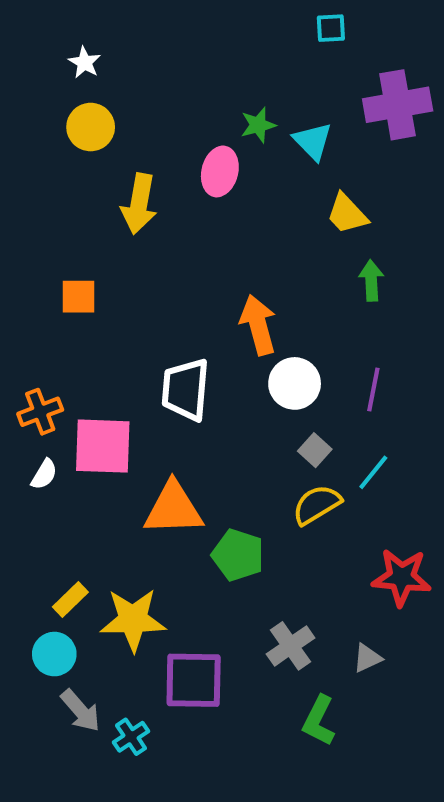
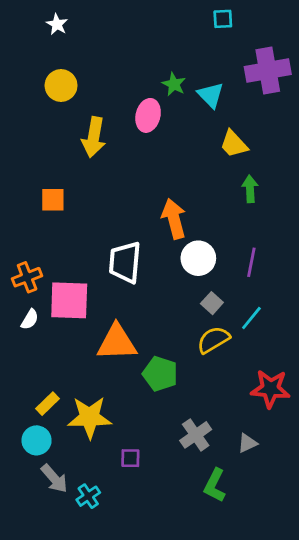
white star: (85, 62) -> (57, 24), moved
green star: (258, 125) -> (174, 84), turned -30
purple square: (194, 680) -> (130, 458), size x0.5

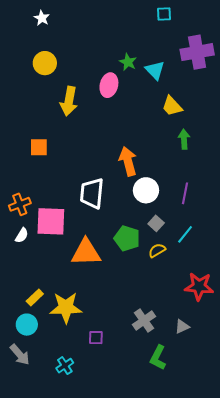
yellow semicircle: (213, 340) -> (157, 250), size x0.7
green pentagon: (160, 374) -> (127, 238), moved
gray arrow: (54, 478) -> (20, 355), moved

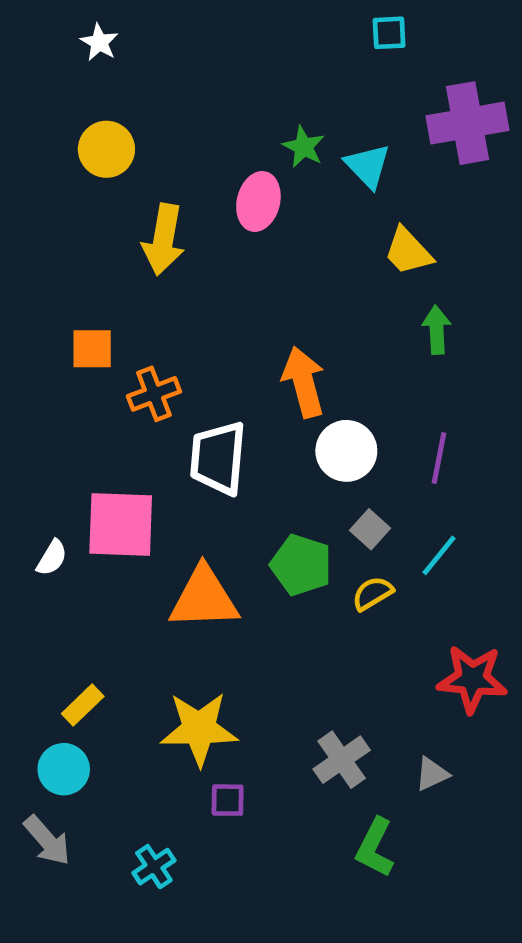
orange cross: (20, 204) -> (154, 394), moved
yellow star: (66, 307) -> (199, 729), moved

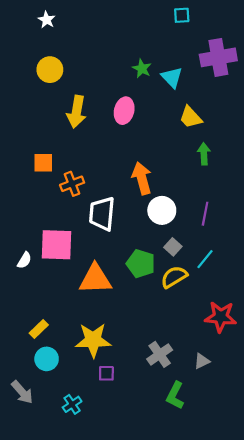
pink ellipse: (258, 201) -> (124, 111), moved
yellow semicircle: (372, 593) -> (174, 277), size x1.4
cyan circle: (64, 769) -> (47, 359), moved

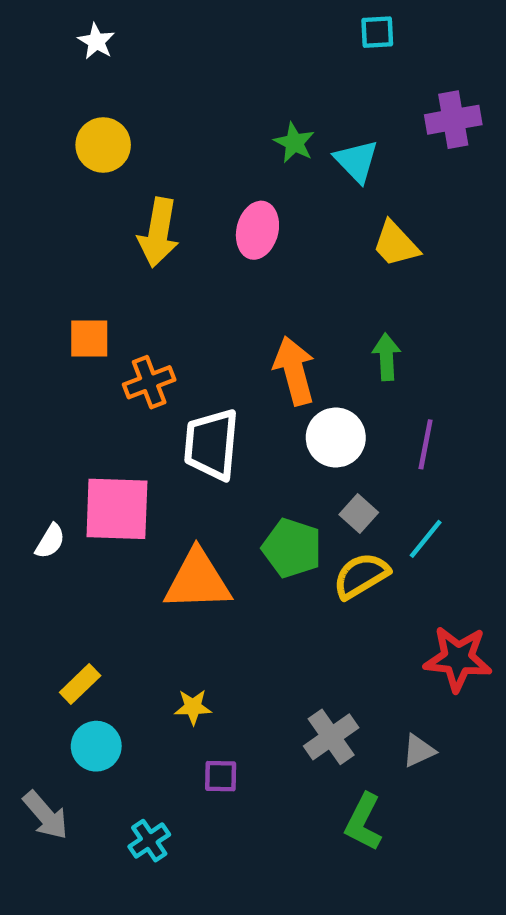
purple cross: (218, 57) -> (453, 120), size x0.7
green arrow: (204, 154) -> (386, 357), moved
yellow star: (93, 340) -> (193, 707), size x0.5

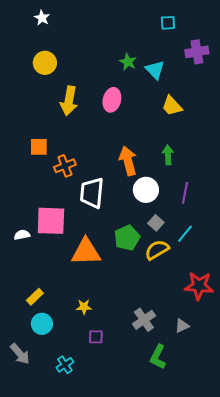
cyan square: (377, 32) -> (168, 23), moved
white semicircle: (50, 541) -> (22, 235), turned -133
green pentagon: (292, 548) -> (127, 238), turned 30

